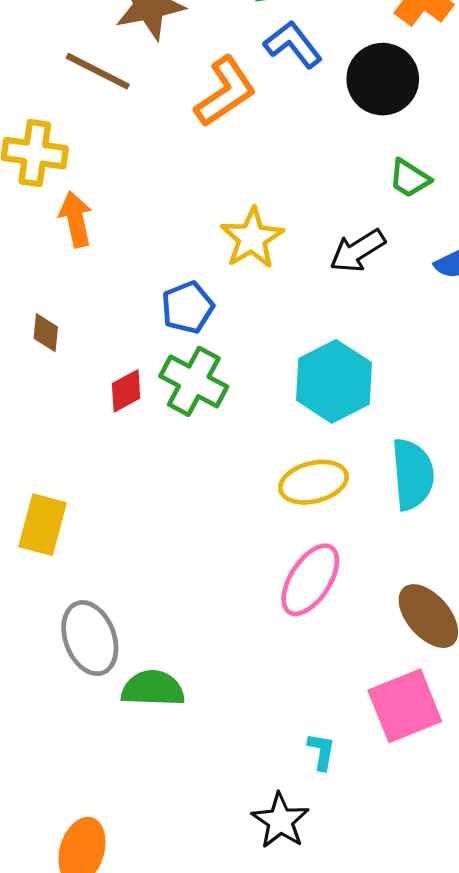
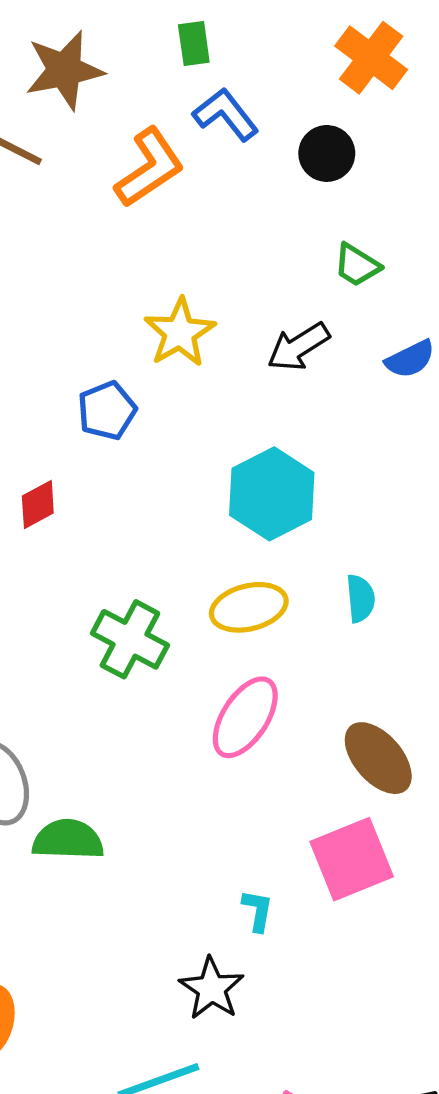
black circle: (383, 79) -> (327, 153), size x0.7
green cross: (194, 381) -> (130, 639), moved
cyan semicircle: (413, 474) -> (360, 598), size x0.6

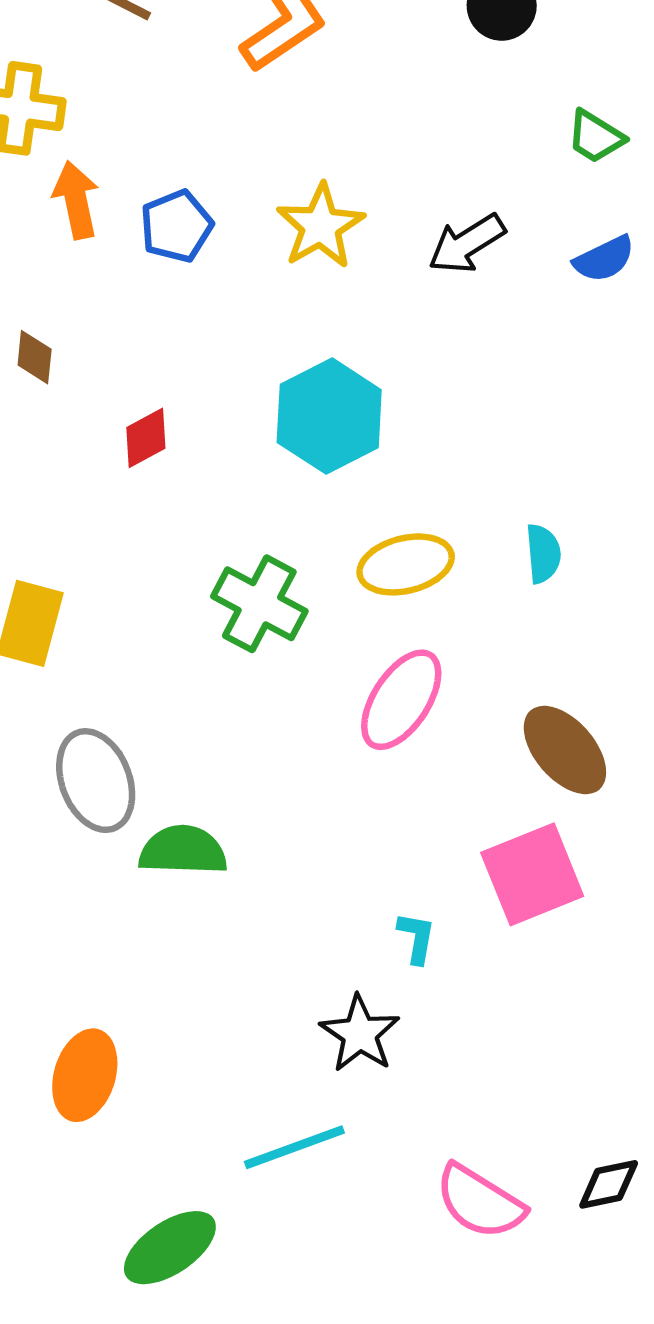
green trapezoid: (357, 265) -> (596, 137), moved
blue pentagon: (107, 411) -> (176, 226), moved
cyan hexagon: (272, 494) -> (329, 416), moved

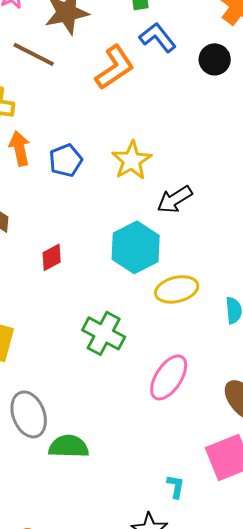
black arrow: (467, 244) -> (175, 199), moved
yellow ellipse: (406, 564) -> (177, 289), moved

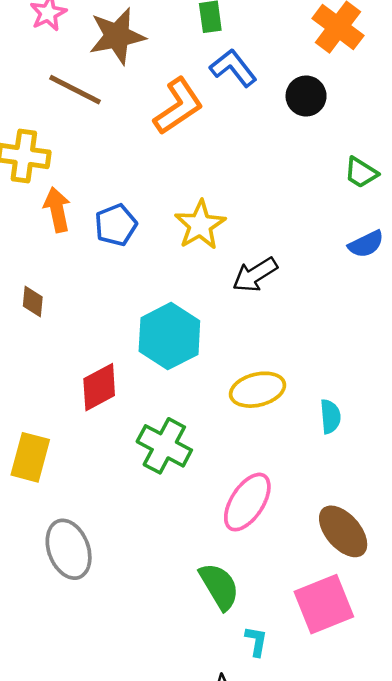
cyan hexagon: (136, 247) -> (169, 336), moved
red diamond: (52, 257) -> (99, 387), moved, size x1.4
green semicircle: (69, 446) -> (219, 586), moved, turned 57

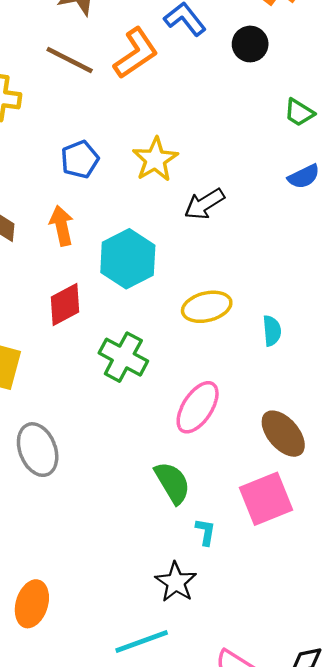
brown line: (75, 90) -> (70, 60), moved
orange arrow: (57, 210) -> (62, 226), moved

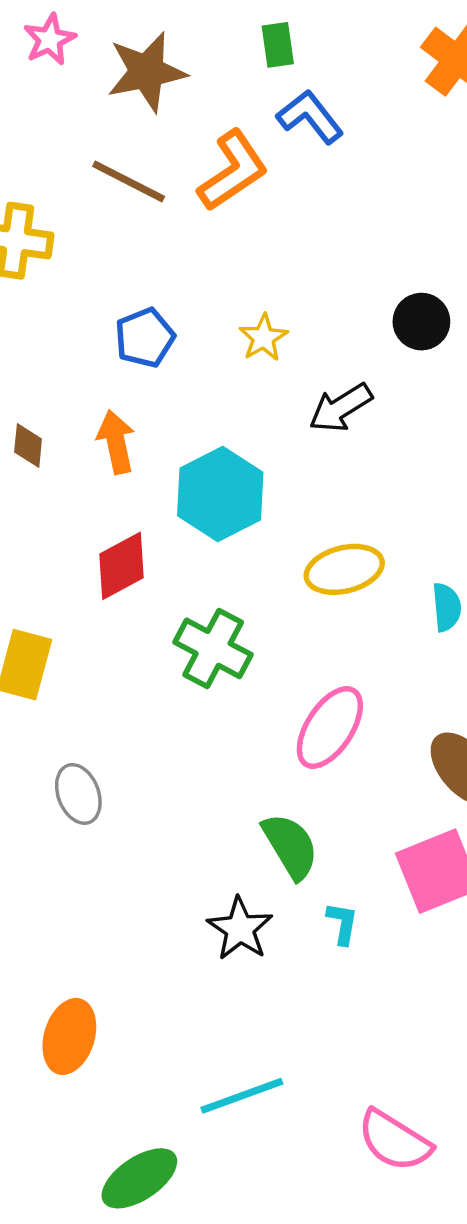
black circle: (250, 44) -> (421, 322), moved
yellow star: (155, 159) -> (263, 338), size x0.7
gray ellipse: (38, 450) -> (78, 794), size x0.7
black star: (176, 582) -> (240, 929), moved

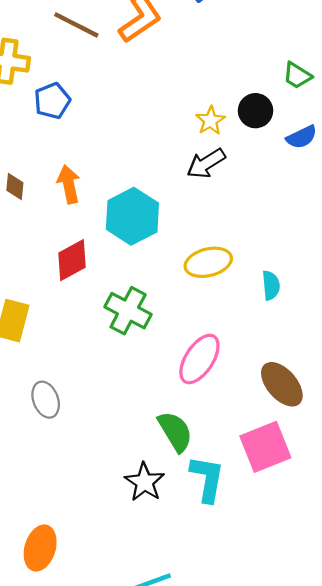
blue pentagon: (145, 338) -> (52, 101), moved
yellow star: (263, 338) -> (210, 121), moved
cyan L-shape: (342, 923) -> (207, 479), size x1.8

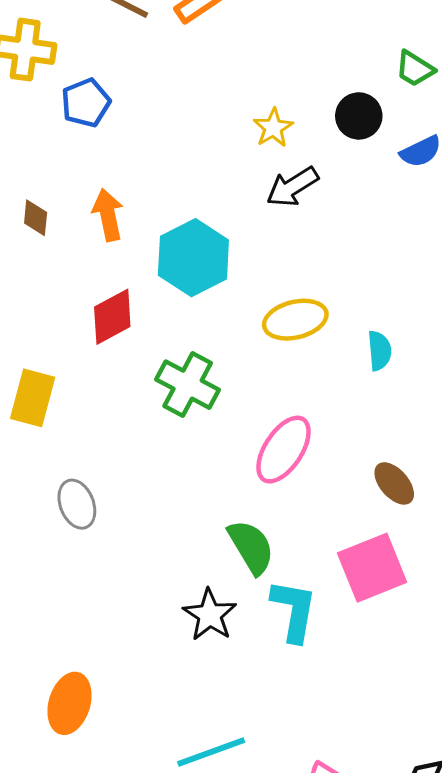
yellow star: (210, 121) -> (273, 128), moved
brown ellipse: (282, 384) -> (394, 483), size x0.7

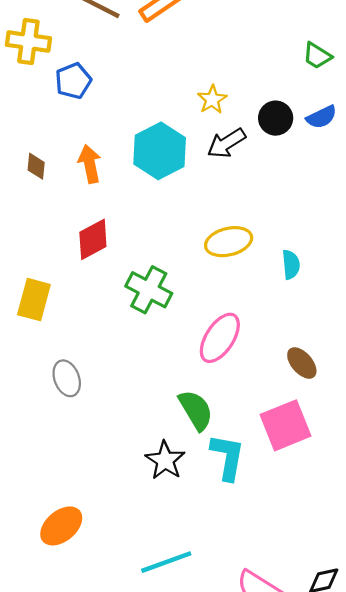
black circle: (359, 116) -> (276, 118), moved
cyan hexagon: (193, 258) -> (160, 151), moved
orange ellipse: (69, 703) -> (61, 526), turned 33

